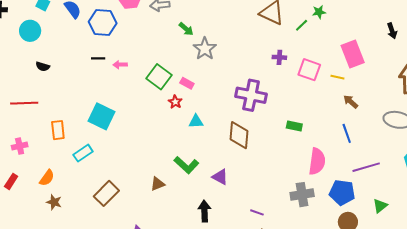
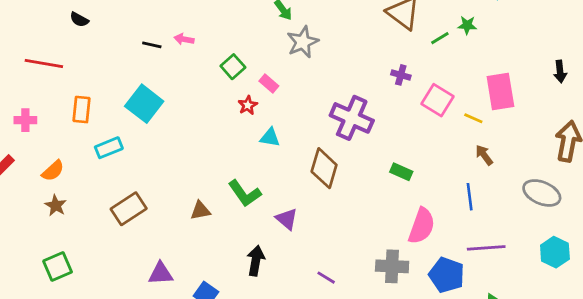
black line: (98, 58) -> (152, 45), moved
green square: (159, 77) -> (233, 67), size x0.7

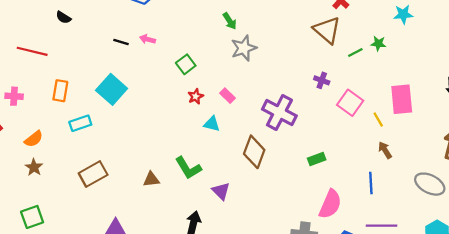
pink rectangle: (269, 83) -> (228, 96), moved
yellow line: (473, 118) -> (378, 120), turned 32
green rectangle: (401, 172) -> (317, 159), turned -48

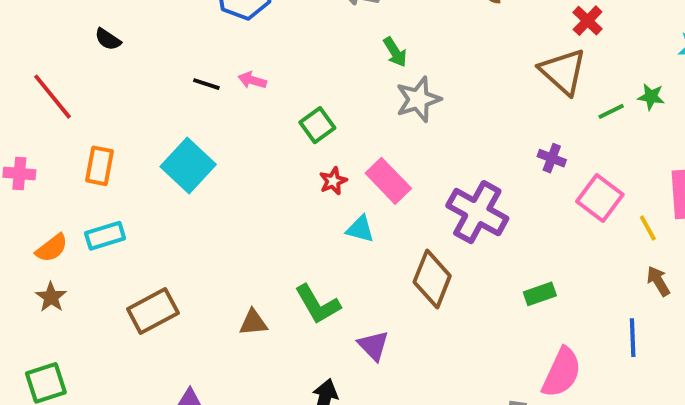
red line: (32, 51) -> (53, 97), turned 36
pink rectangle: (228, 96) -> (388, 181), size x1.6
cyan rectangle: (80, 123) -> (105, 236), moved

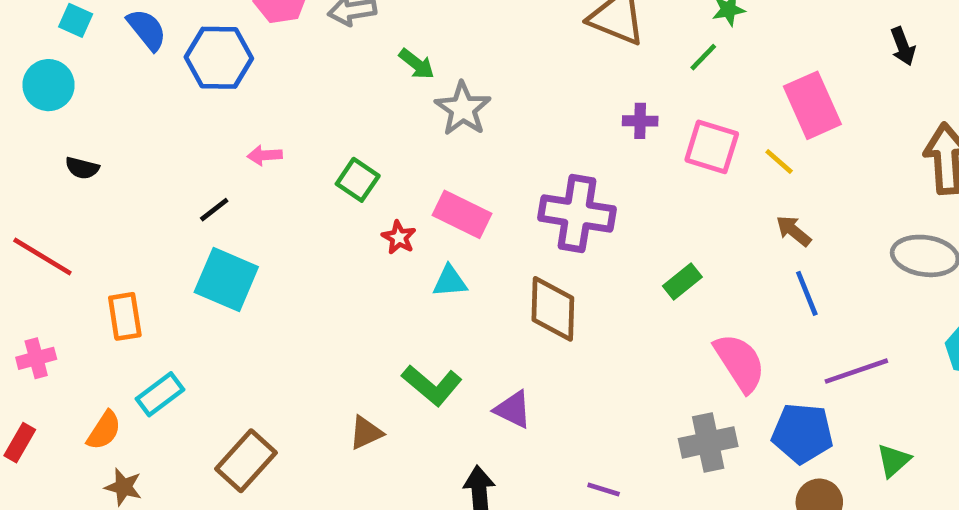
black line: (206, 84) -> (214, 210), moved, turned -36
green line: (611, 111) -> (703, 57), moved
brown arrow: (658, 281) -> (794, 231), moved
pink semicircle: (562, 372) -> (740, 363), turned -38

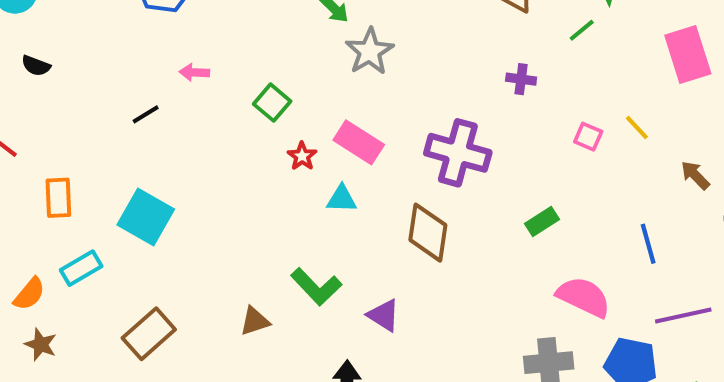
pink rectangle: (812, 105) -> (688, 55), moved
pink square: (712, 147) -> (588, 137), moved, size x0.6
brown arrow: (794, 231) -> (695, 175), moved
cyan square: (226, 280) -> (146, 217), moved
pink semicircle: (740, 363) -> (584, 297), turned -38

